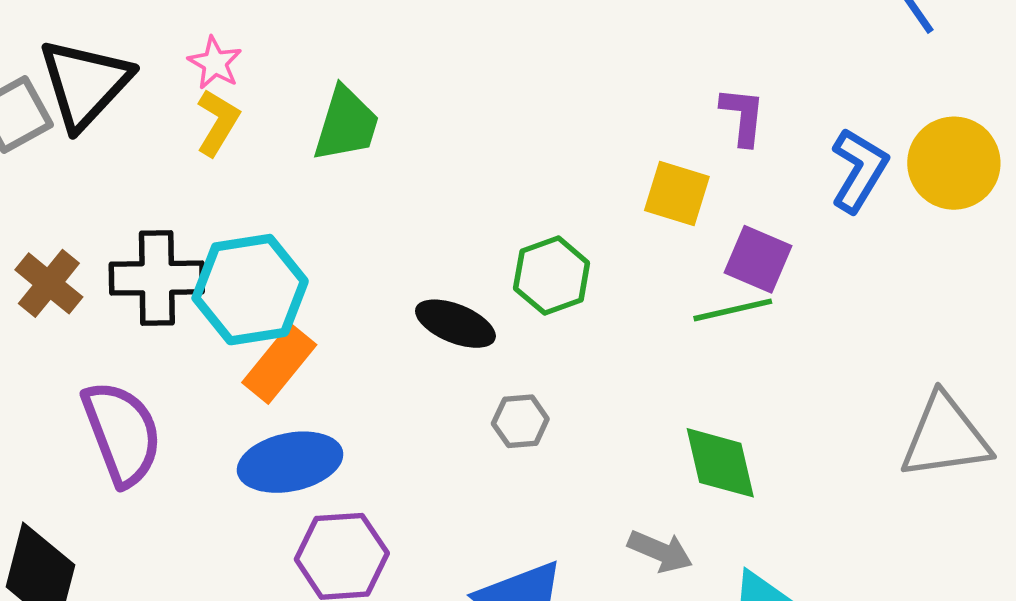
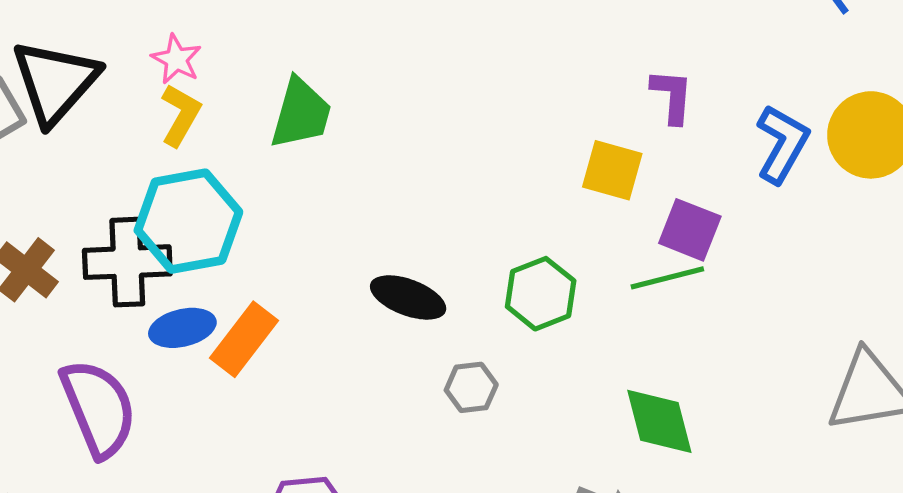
green hexagon: (552, 276) -> (541, 294), moved
cyan hexagon: (250, 290) -> (188, 221), moved
blue ellipse: (290, 462) -> (182, 328), moved, size x0.7

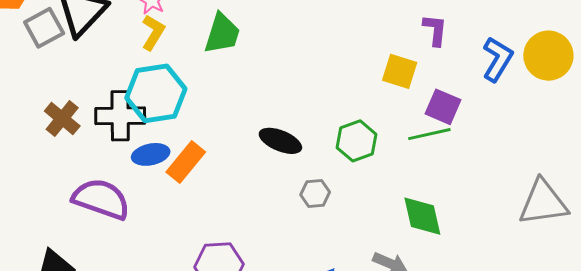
purple semicircle: (98, 408) -> (101, 199), turned -50

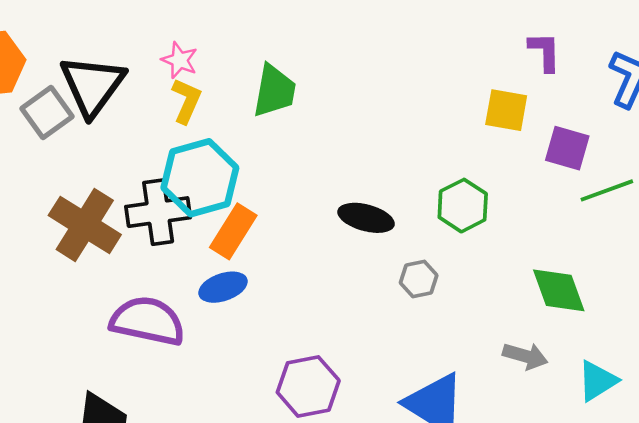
brown cross: (62, 119) -> (85, 225), size x1.5
green line: (429, 134) -> (607, 190), moved
blue ellipse: (151, 154) -> (223, 287), moved
orange rectangle: (186, 162) -> (233, 231), moved

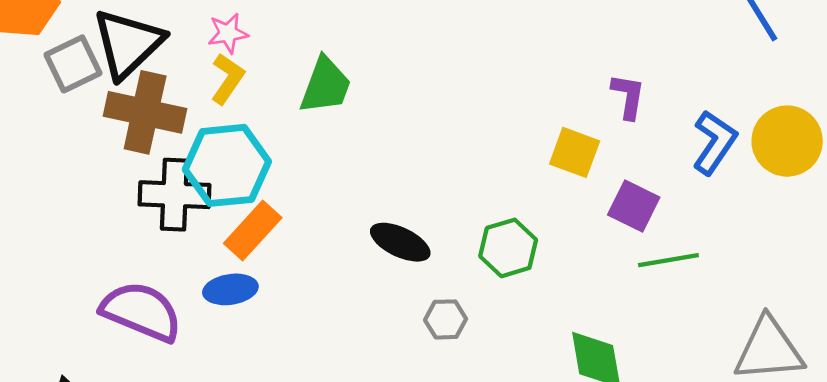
pink star: (179, 60) -> (228, 33), turned 30
brown cross: (85, 225) -> (145, 112), moved, turned -30

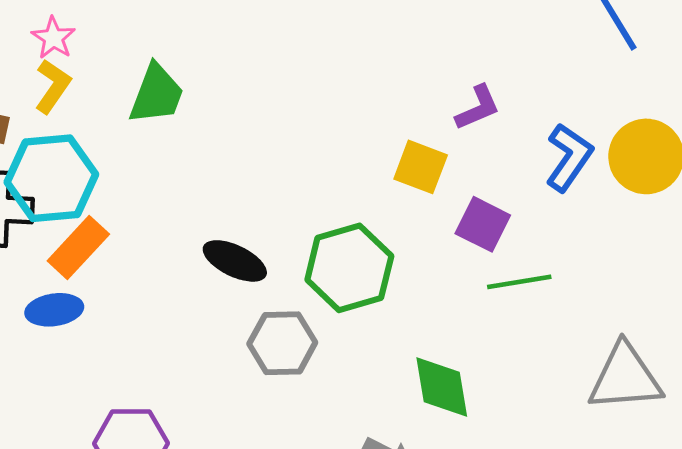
pink star: (228, 33) -> (53, 38), turned -30
purple L-shape: (628, 96) -> (478, 108), turned 57
green hexagon: (508, 248) -> (349, 268), size x1.4
gray hexagon: (446, 319) -> (282, 343), size x1.5

